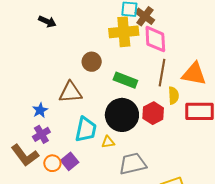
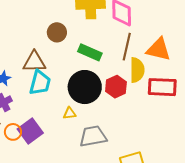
yellow semicircle: (173, 95) -> (137, 70), size x1.4
cyan trapezoid: (86, 129) -> (40, 83), moved
purple square: (70, 161) -> (30, 131), size x1.4

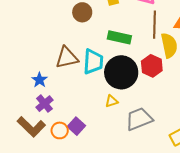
brown circle: (57, 32) -> (82, 12), moved
cyan trapezoid: (40, 83) -> (93, 62), moved
purple square: (30, 131) -> (76, 126), size x0.7

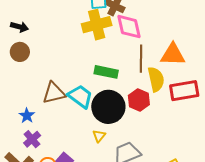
brown circle: (82, 12) -> (20, 52), moved
cyan trapezoid: (93, 62) -> (80, 96), turned -56
yellow triangle: (111, 101) -> (99, 136), turned -32

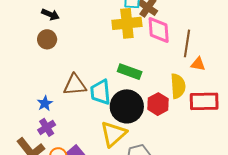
orange triangle: (173, 55) -> (198, 64), size x0.6
brown line: (141, 59) -> (187, 43), moved
cyan trapezoid: (80, 96) -> (100, 92), turned -140
yellow triangle: (99, 136) -> (113, 134), size x2.0

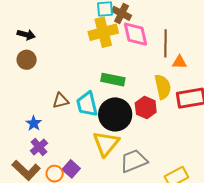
brown triangle: (75, 85) -> (61, 101), size x0.7

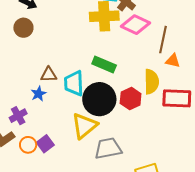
pink diamond: (136, 34) -> (135, 25), turned -64
blue star: (34, 123) -> (39, 94), moved

